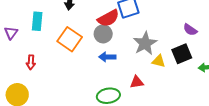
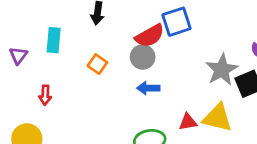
orange square: (70, 39) -> (97, 64), size x0.6
gray star: (145, 43) -> (222, 70), moved
yellow triangle: (159, 61) -> (217, 118), moved, size x1.6

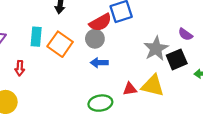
cyan rectangle: (54, 40) -> (36, 37), moved
orange square: (97, 64) -> (60, 44), size x1.6

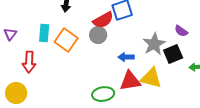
blue arrow: (99, 63) -> (126, 57), moved
red arrow: (20, 68) -> (29, 62), size x1.5
red triangle: (130, 89) -> (130, 81), size x1.6

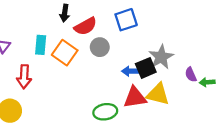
red semicircle: (103, 20) -> (86, 26), moved
purple semicircle: (181, 31) -> (191, 75), moved, turned 32
black square: (173, 54) -> (146, 68), moved

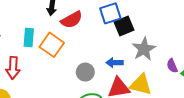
gray circle: (100, 47) -> (85, 72), moved
black square: (146, 68) -> (124, 26), moved

